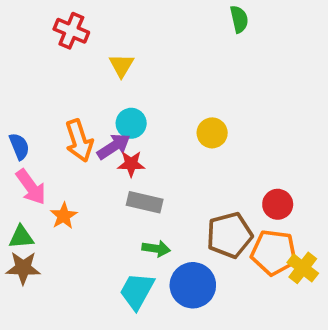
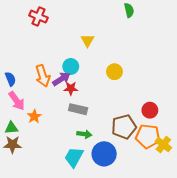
yellow triangle: (121, 65) -> (87, 40), moved

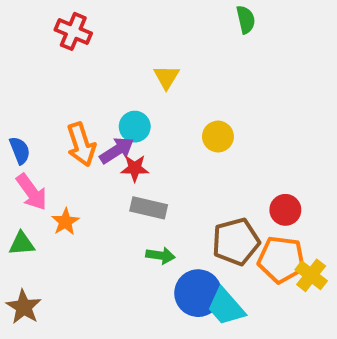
brown star: (12, 145) -> (24, 307), moved, turned 30
cyan trapezoid: (74, 157) -> (226, 307), moved, turned -70

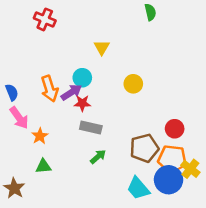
green triangle: (22, 244) -> (43, 166), moved
green arrow: (160, 255) -> (98, 157), turned -49
blue circle: (198, 293) -> (169, 180), moved

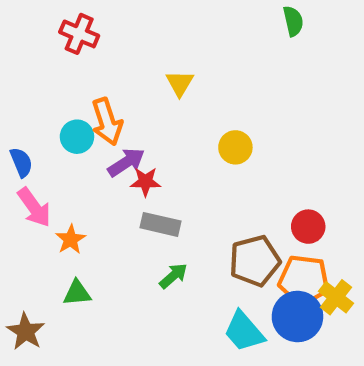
green semicircle: (150, 12) -> (293, 21), moved
cyan circle: (82, 78) -> (77, 137), moved
orange arrow: (50, 89) -> (107, 122), moved

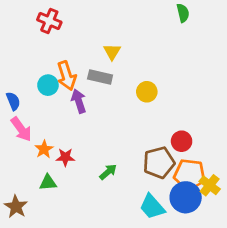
purple arrow: (126, 162) -> (79, 101), turned -75
red star: (145, 182) -> (65, 157), moved
gray rectangle: (160, 224) -> (100, 77), moved
red circle: (308, 227) -> (182, 141), moved

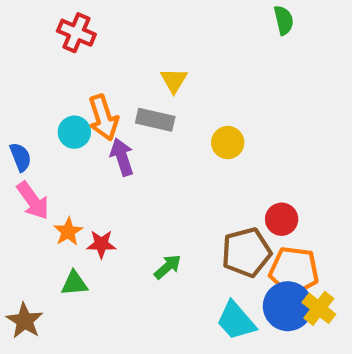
yellow cross: (210, 185) -> (319, 308), moved

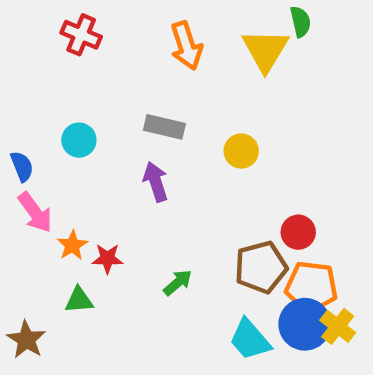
yellow triangle: (174, 80) -> (265, 50), moved, size x1.6
orange arrow: (103, 118) -> (186, 46), moved
purple arrow: (122, 157) -> (156, 182), moved

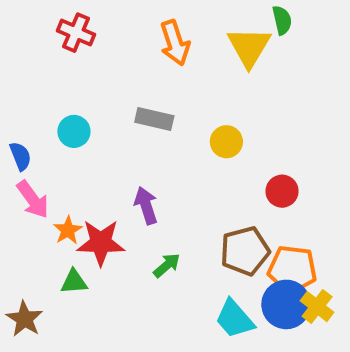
purple arrow: (156, 182) -> (146, 206), moved
red circle: (298, 232) -> (282, 191), moved
red star: (107, 258) -> (101, 243), size x1.6

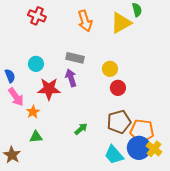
yellow triangle: (249, 47) -> (121, 23), turned 30
red circle: (282, 191) -> (118, 88), moved
purple arrow: (146, 206) -> (71, 78), moved
red star: (101, 243) -> (49, 89), moved

